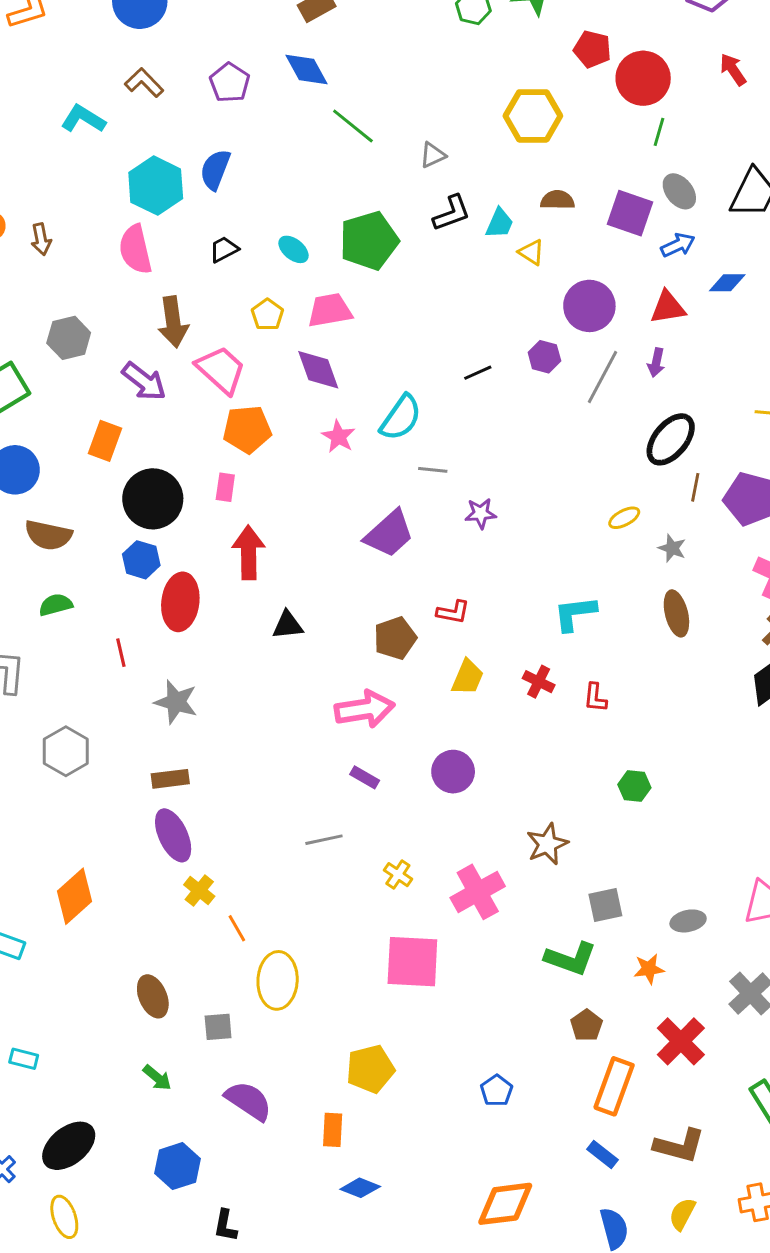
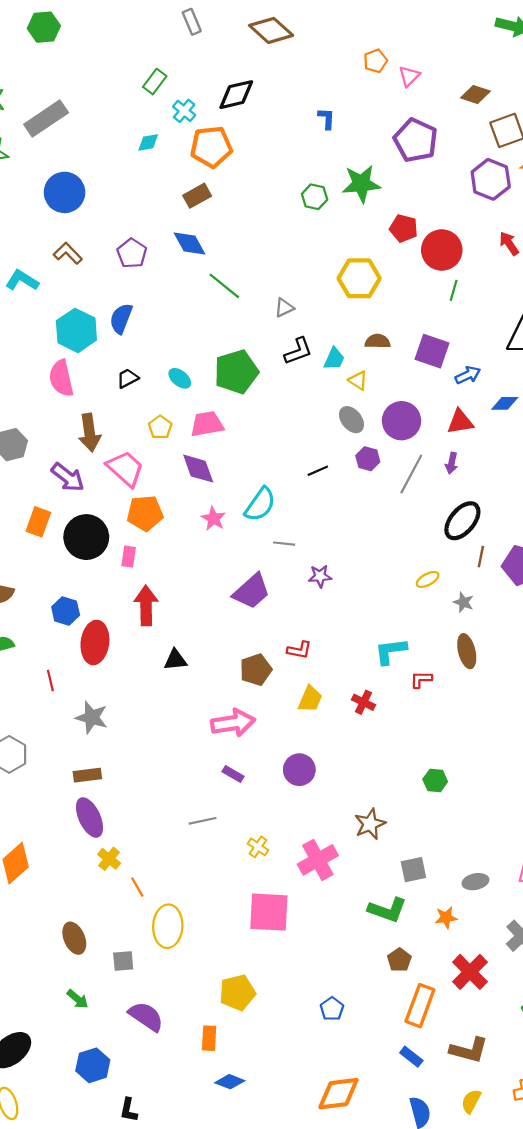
gray ellipse: (679, 191) -> (352, 420), moved
black circle: (153, 499) -> (86, 537), moved
red L-shape: (595, 698) -> (421, 679), moved, turned 85

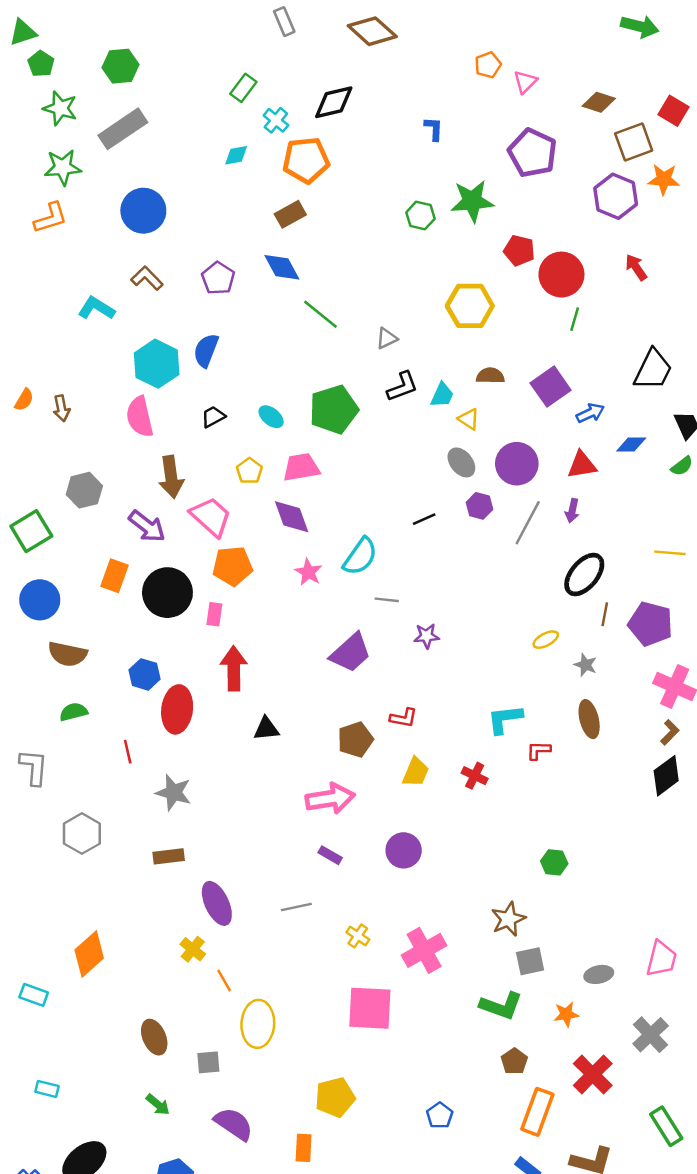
green hexagon: (44, 27) -> (120, 66), moved
purple square: (432, 351) -> (551, 387), turned 36
purple ellipse: (90, 818) -> (217, 903), moved
brown star: (370, 824) -> (508, 919), moved

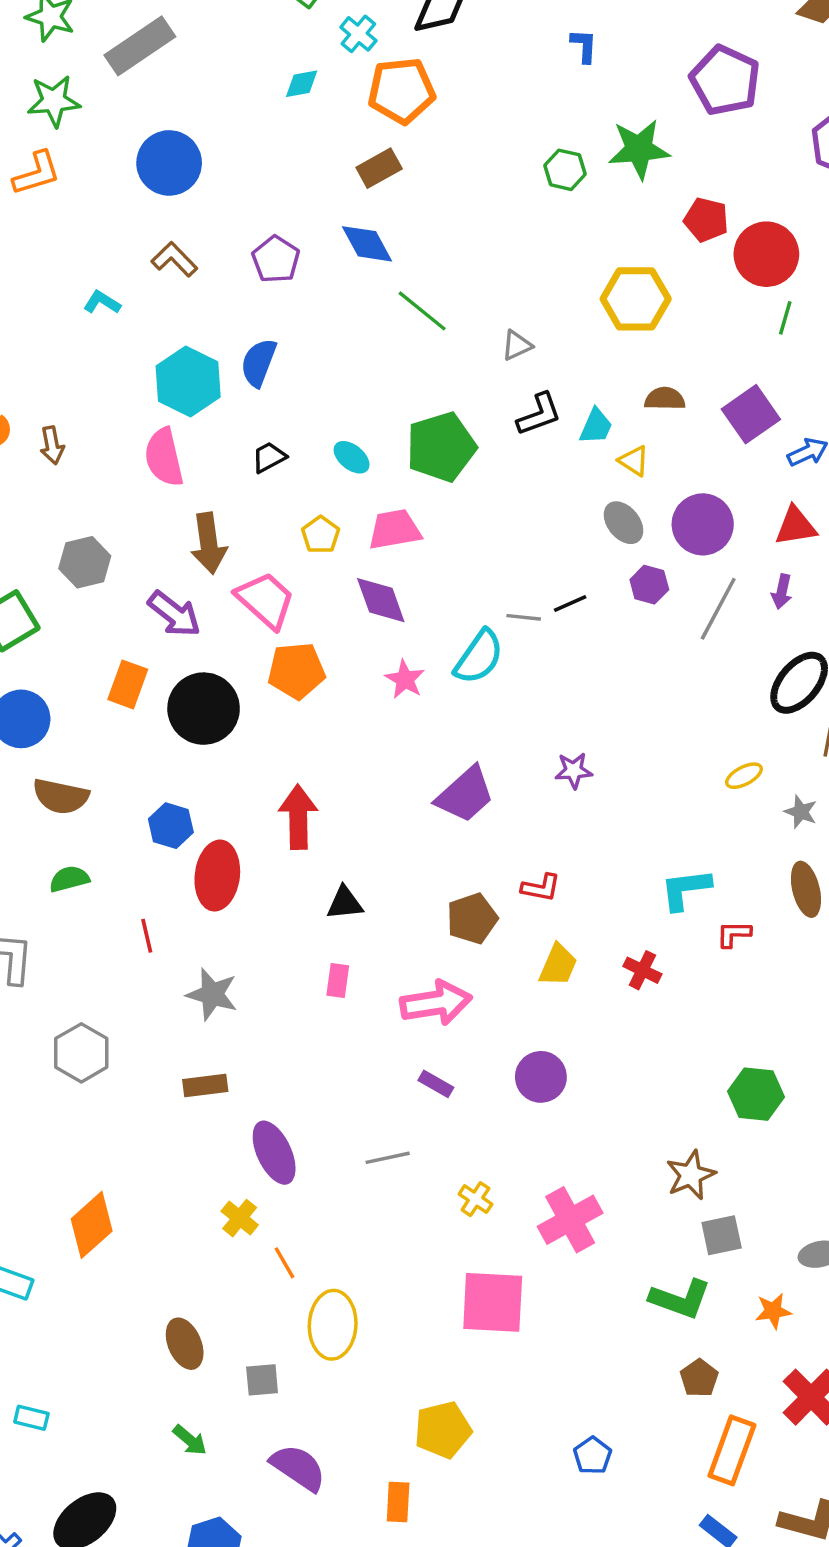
cyan L-shape: (96, 308) -> (102, 302), size x0.7
gray line: (387, 600) -> (524, 617), moved
pink rectangle: (214, 614) -> (338, 981), moved
green hexagon: (554, 862) -> (756, 1094), size x1.4

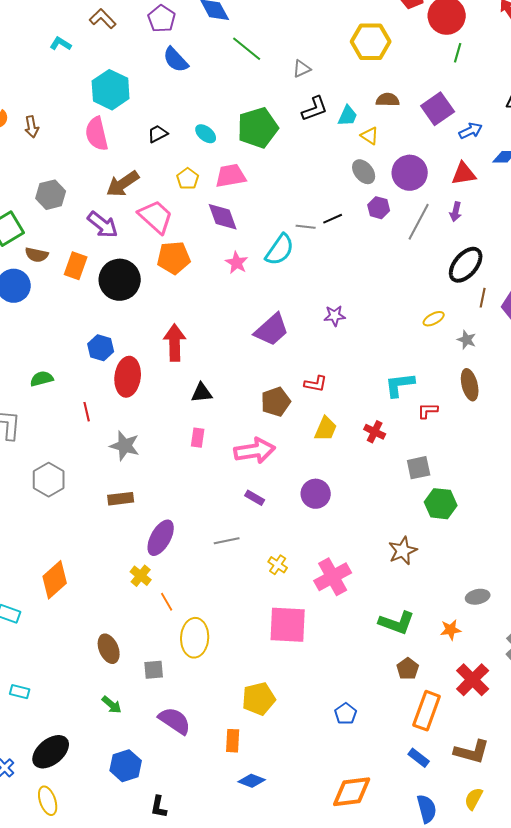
blue semicircle: (259, 363) -> (176, 60), moved, turned -64
brown arrow: (209, 543) -> (123, 184), turned 64
brown semicircle: (61, 796) -> (37, 255), moved, size x0.7
purple ellipse: (274, 1153) -> (161, 538), turned 54
gray square: (722, 1235) -> (419, 468), moved

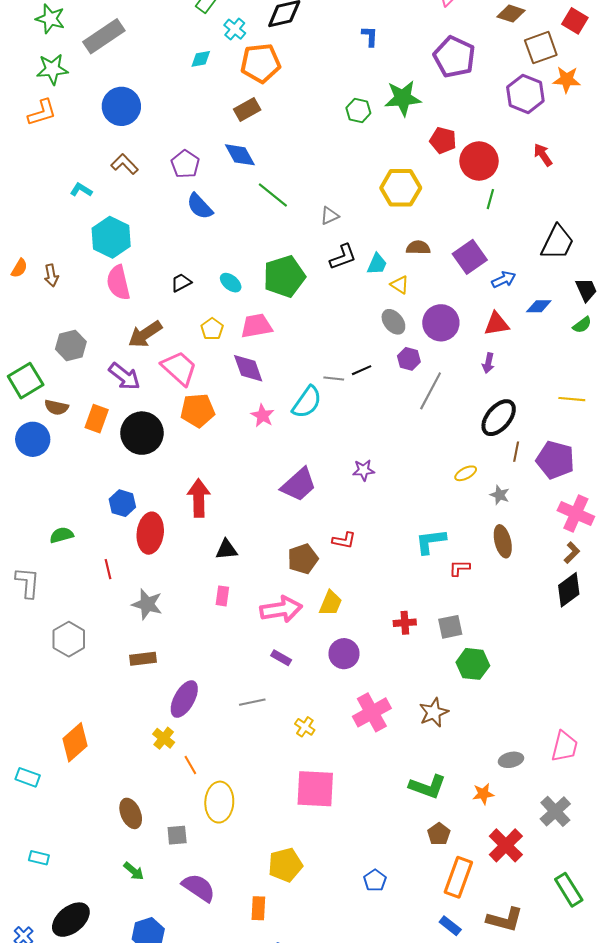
cyan hexagon: (111, 90) -> (111, 237), moved
gray line: (419, 222) -> (431, 391), moved
yellow trapezoid: (326, 429) -> (331, 603), moved
red cross: (375, 432) -> (405, 623), moved, turned -30
pink cross: (333, 577) -> (372, 712), moved

